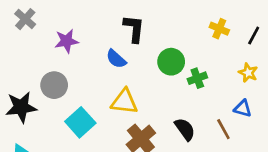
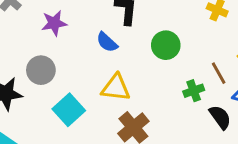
green cross: (197, 78) -> (194, 91), moved
black semicircle: (185, 129) -> (220, 117), moved
brown line: (223, 129) -> (219, 73), moved

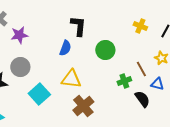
purple star: (54, 23) -> (19, 35), moved
blue semicircle: (107, 42) -> (65, 48), turned -112

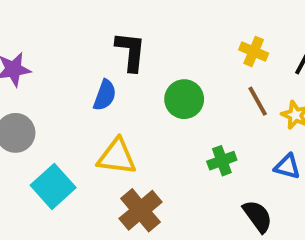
brown line: (141, 69) -> (258, 101), moved
black semicircle: (142, 99) -> (258, 216), moved

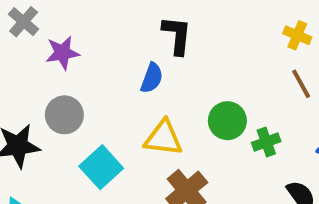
green circle: (184, 99) -> (227, 121), moved

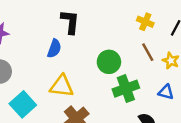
green circle: (227, 121) -> (109, 62), moved
green cross: (266, 142) -> (126, 89), size x1.5

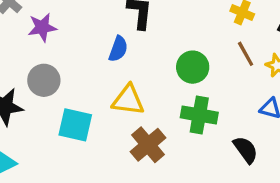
green cross: (126, 89) -> (199, 115), moved, turned 30
cyan square: (23, 104) -> (75, 125), turned -35

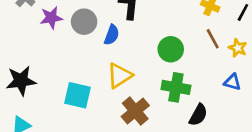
gray circle: (44, 80) -> (84, 22), moved
yellow triangle: (128, 100) -> (119, 76), turned -40
black semicircle: (246, 150) -> (198, 115), moved, turned 65

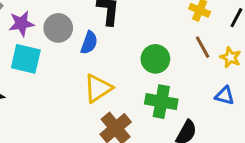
cyan square: (77, 95) -> (26, 59), moved

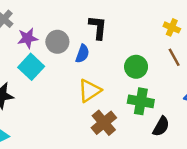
cyan square: (26, 59) -> (31, 67), turned 30

